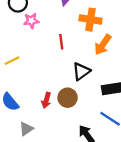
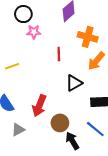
brown circle: (68, 98) -> (60, 123), moved
red arrow: (46, 100) -> (39, 106), size x1.5

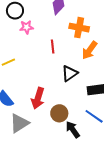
gray triangle: (18, 130) -> (19, 123), size x1.5

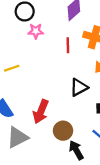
red line: (53, 47) -> (68, 45), moved

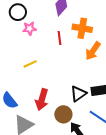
yellow line: (12, 68) -> (30, 64), moved
black triangle: (79, 87) -> (78, 94), moved

